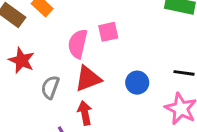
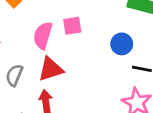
blue circle: (137, 83) -> (122, 44), moved

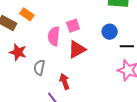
red triangle: (51, 69) -> (77, 49), moved

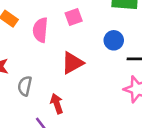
pink square: (73, 26) -> (74, 17), moved
pink semicircle: (54, 36) -> (40, 30), moved

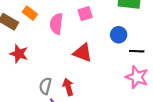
red triangle: (72, 63) -> (83, 53), turned 48
gray semicircle: (25, 86) -> (45, 86), moved

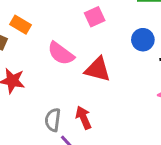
pink semicircle: (56, 24) -> (61, 53), moved, turned -54

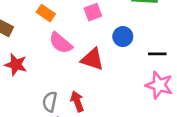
orange rectangle: (21, 25) -> (46, 13), moved
blue circle: (143, 40) -> (123, 37), moved

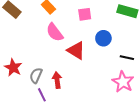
red star: (16, 65) -> (13, 68), moved

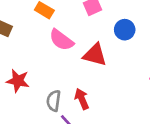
red star: (13, 68) -> (18, 81), moved

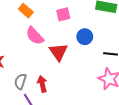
red triangle: (95, 55) -> (58, 52), turned 30

